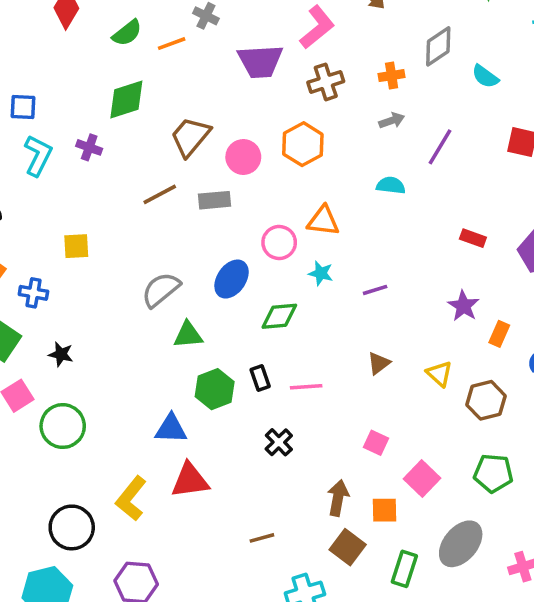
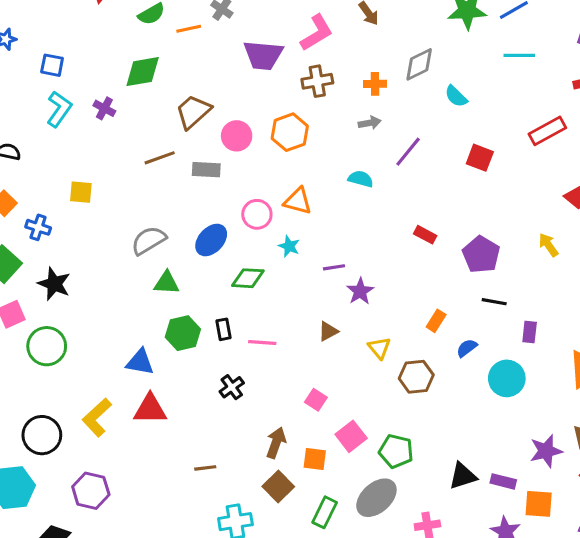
purple star: (463, 306) -> (360, 291), moved
black star: (61, 354) -> (54, 284), size x1.5
green pentagon: (493, 473) -> (396, 451), moved

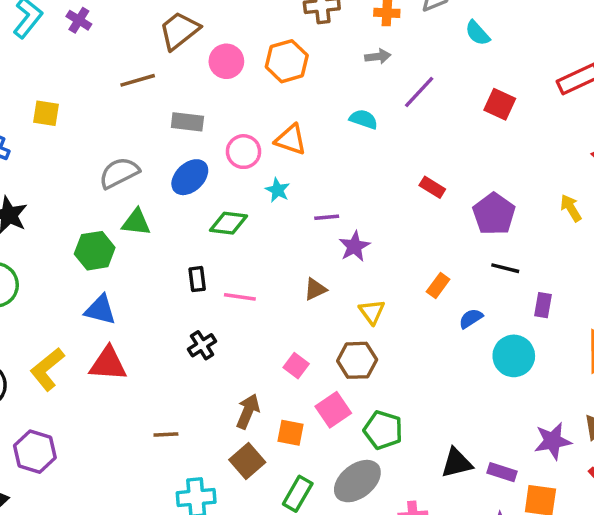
gray rectangle: (206, 170) -> (187, 122), moved
green hexagon: (183, 333) -> (95, 251), moved
brown hexagon: (416, 377) -> (357, 360), moved

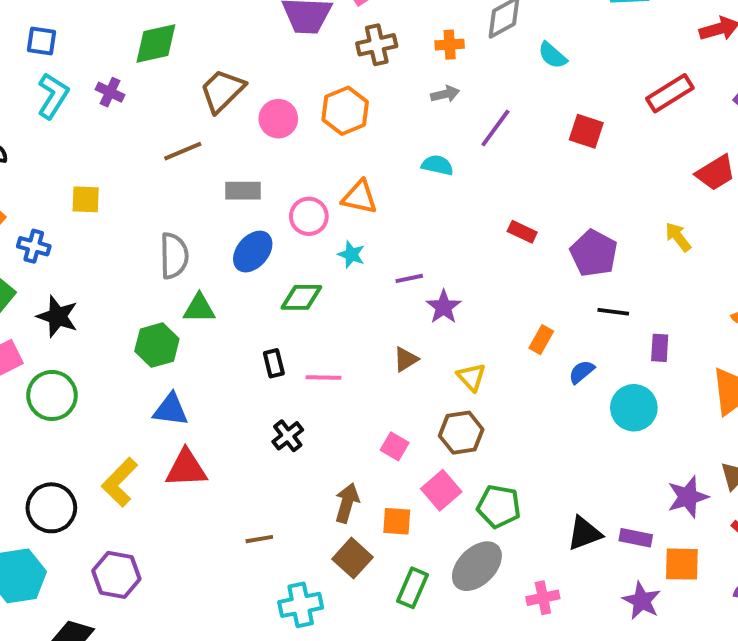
gray semicircle: (119, 173) -> (174, 256), turned 123

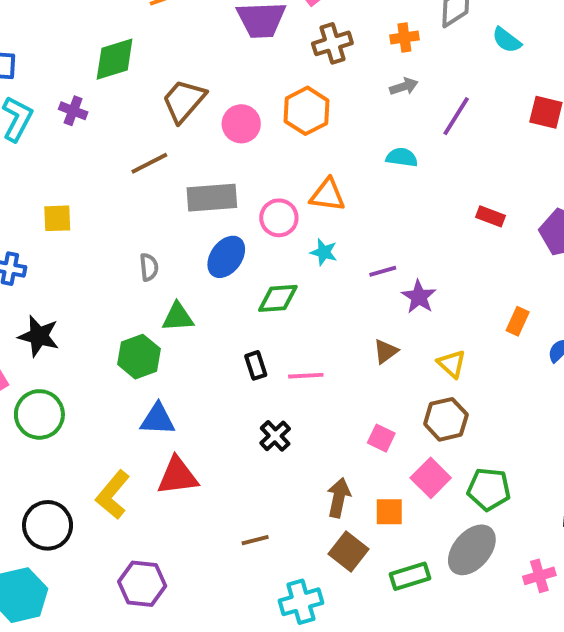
gray rectangle: (243, 191) -> (212, 198), size x1.4
gray semicircle: (174, 256) -> (149, 267), size x0.6
purple hexagon: (116, 575) -> (142, 584), moved
green rectangle: (413, 588) -> (410, 576), turned 54

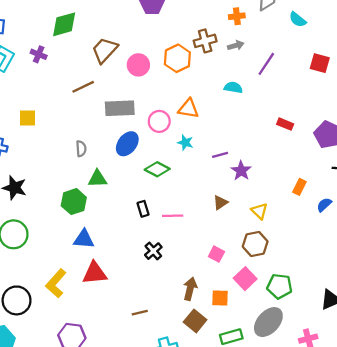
brown cross: (332, 43) -> (205, 41), moved
green diamond: (278, 298) -> (157, 169), turned 30

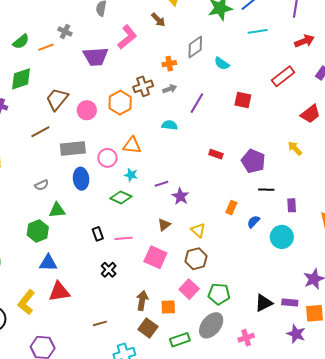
blue ellipse: (127, 144) -> (81, 179), turned -40
gray semicircle: (81, 149) -> (42, 185), turned 72
green diamond: (157, 169) -> (121, 197), moved
pink square: (216, 254) -> (155, 257), moved, size x1.6

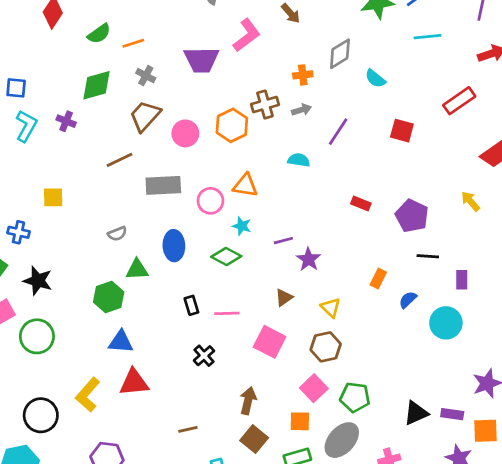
gray cross: (65, 31) -> (146, 76), moved
blue ellipse: (81, 179) -> (174, 246), moved
orange square: (168, 307) -> (300, 421), moved

